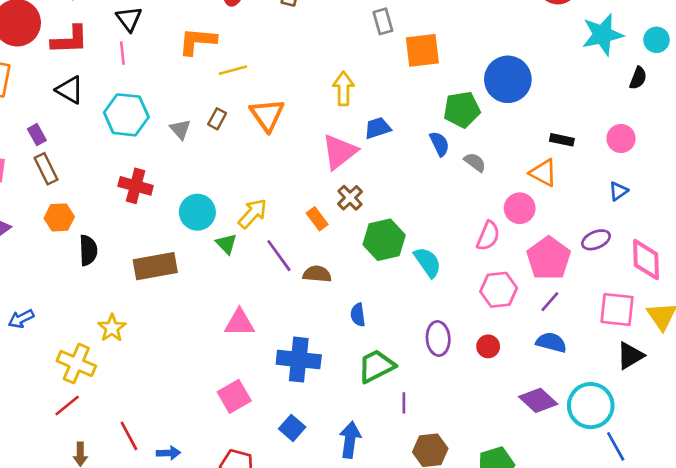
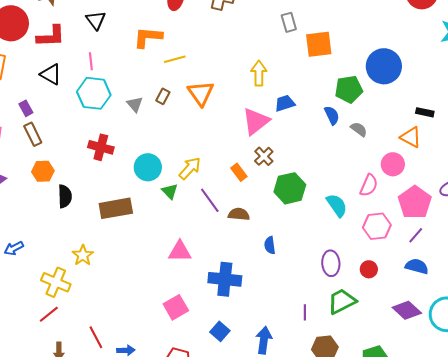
pink line: (122, 53) -> (91, 61), moved
cyan semicircle: (428, 262) -> (337, 205), moved
green trapezoid: (376, 366) -> (342, 301), moved

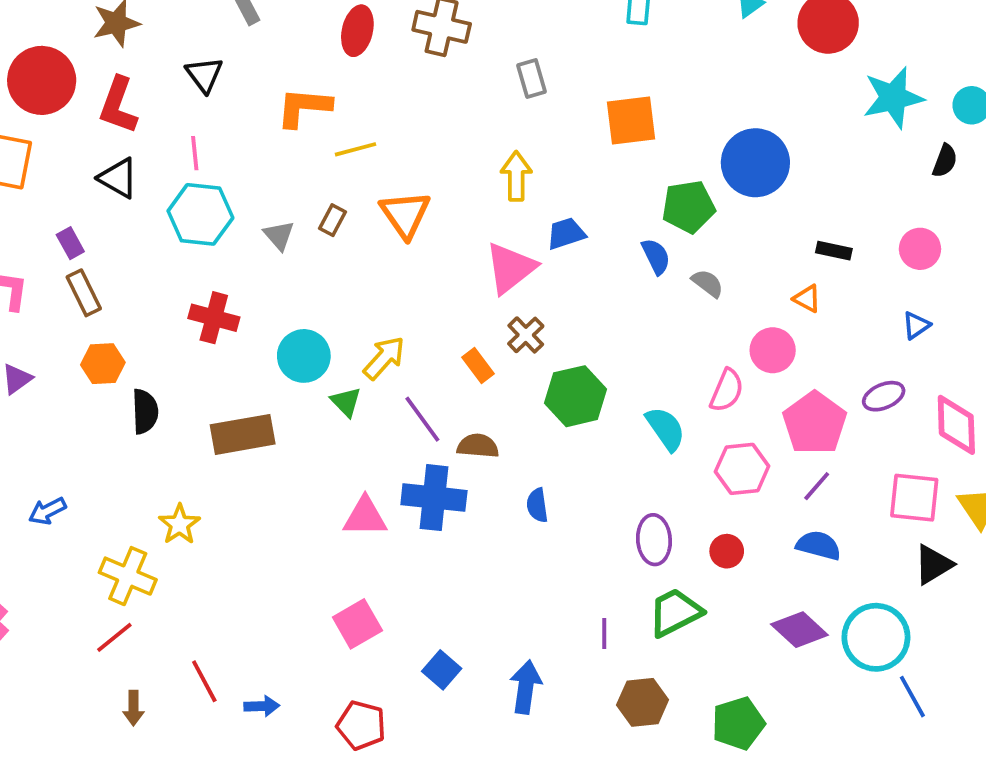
gray rectangle: (289, 22) -> (532, 78), moved
red L-shape: (51, 36) -> (118, 105), turned 112
orange triangle: (411, 137) -> (807, 299), size x0.7
blue cross: (225, 279) -> (434, 498), moved

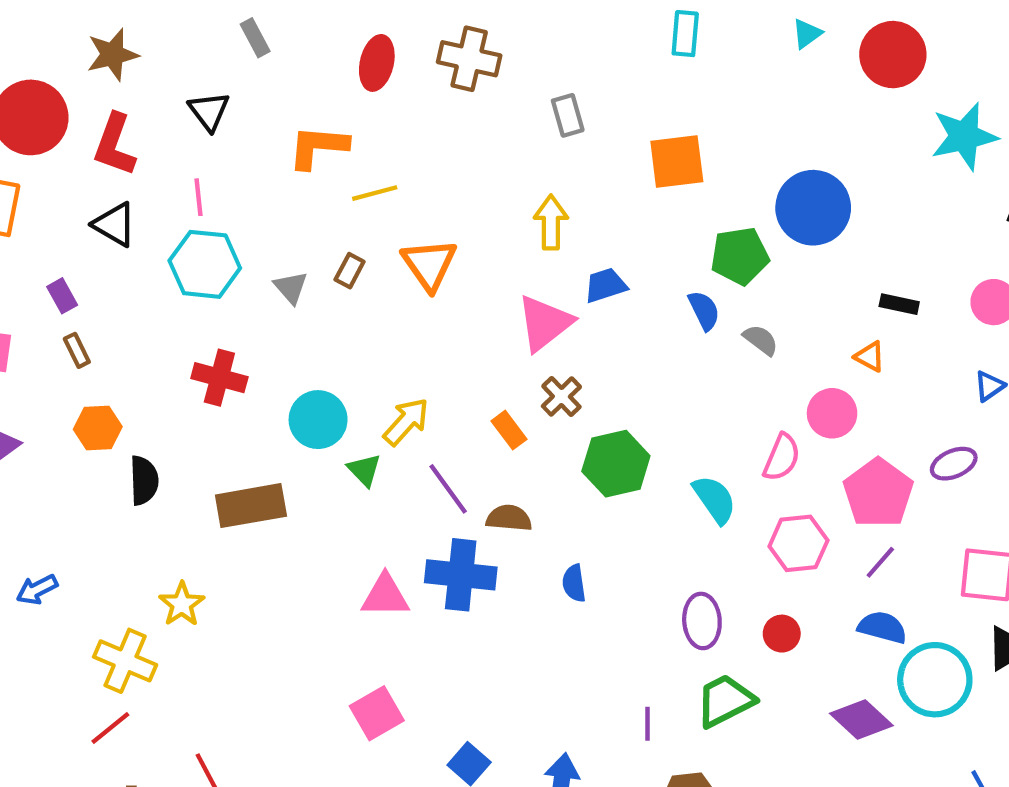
brown rectangle: (84, 293) -> (77, 350), size x0.7
cyan circle: (876, 637) -> (935, 680), moved

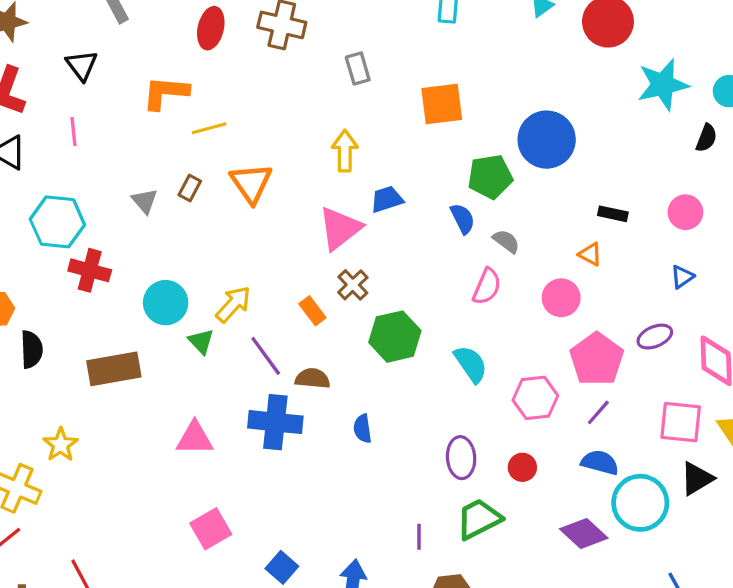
cyan hexagon: (205, 264) -> (57, 222), moved
pink semicircle: (782, 457) -> (487, 286), moved
pink triangle: (385, 596) -> (195, 438), moved

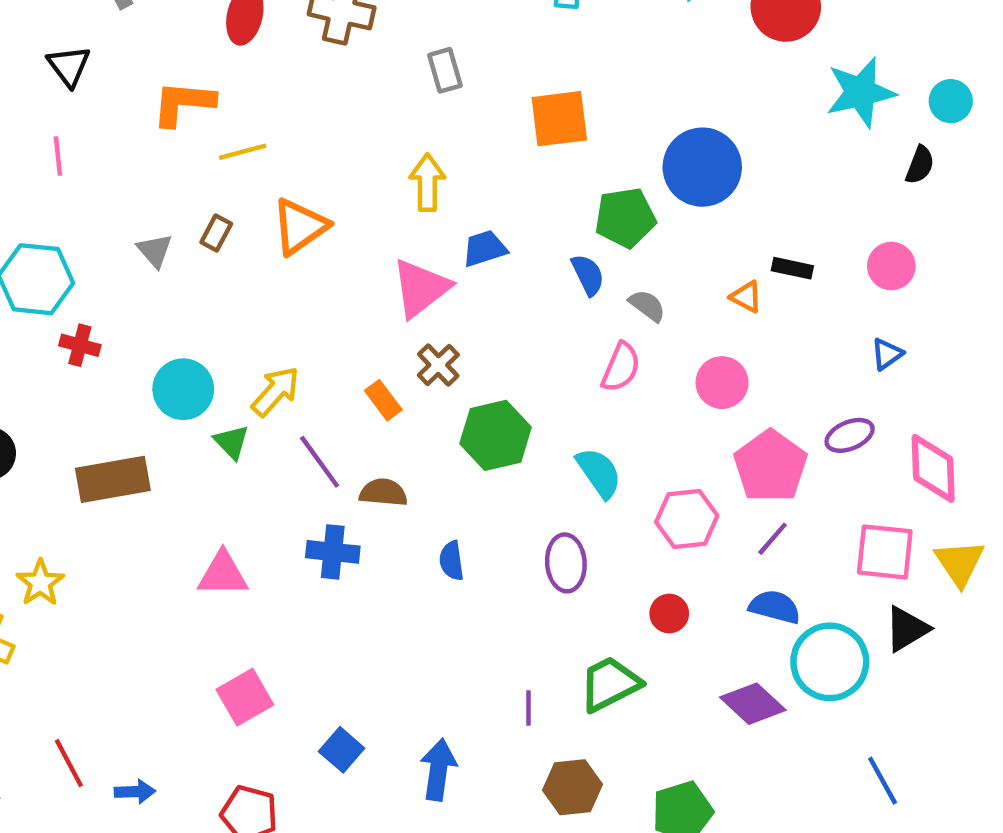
orange triangle: (251, 183) -> (300, 226), turned 30
orange triangle: (590, 254) -> (746, 297), moved
red cross: (90, 270) -> (80, 345), size x0.7
blue cross: (275, 422) -> (333, 552), size x0.7
purple ellipse: (461, 458) -> (566, 563), moved

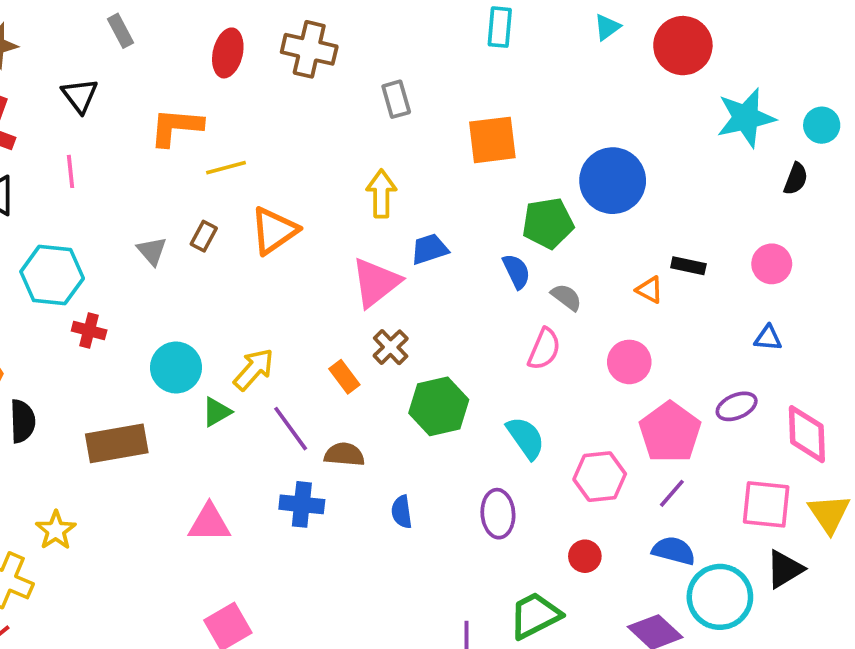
blue triangle: (887, 354) -> (768, 338), turned 40
green triangle: (232, 442) -> (217, 412), turned 44

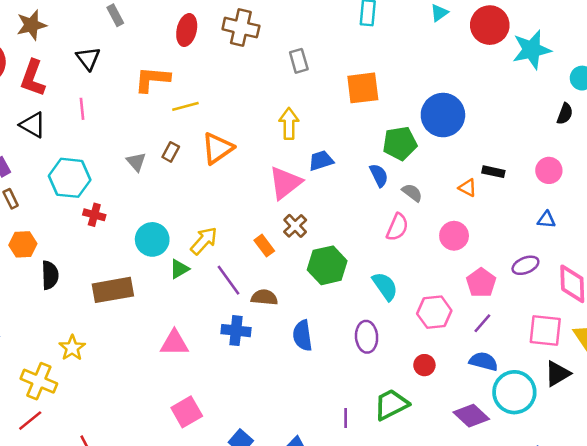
cyan star: (746, 118) -> (532, 50), moved
pink pentagon: (670, 432) -> (481, 283), size x0.7
blue semicircle: (402, 512) -> (302, 336), size x1.4

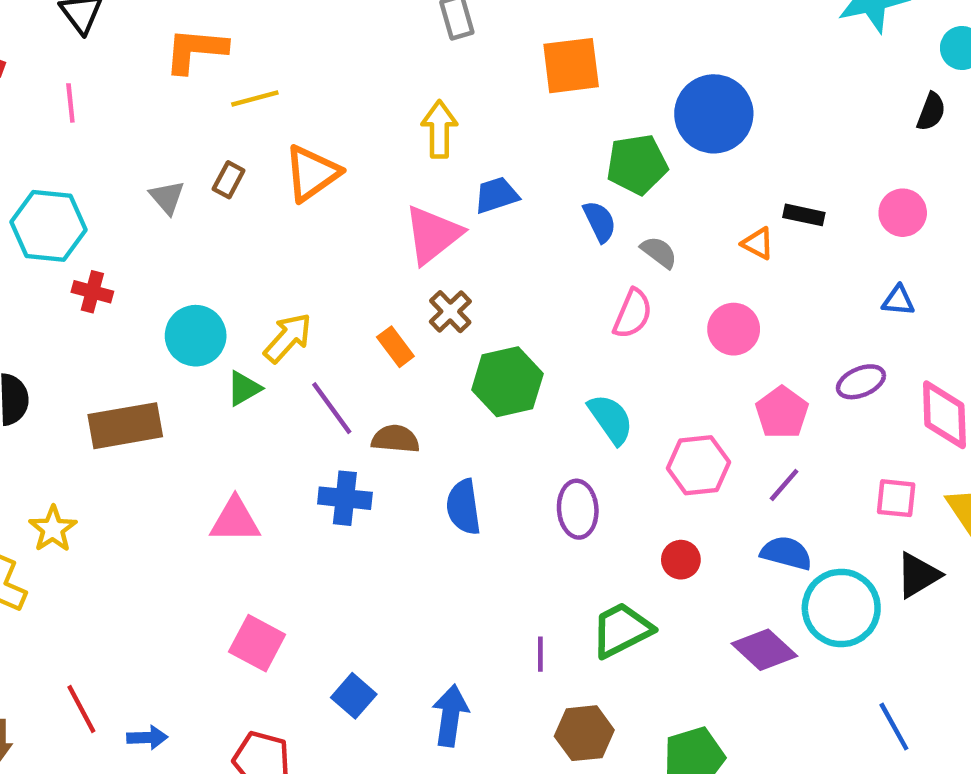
pink square: (545, 331) -> (896, 498), size x0.7
pink square: (187, 412) -> (257, 643), turned -32

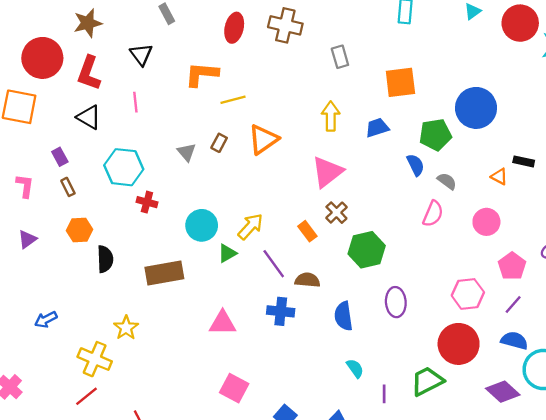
blue trapezoid: (496, 195) -> (377, 128), moved
cyan semicircle: (611, 419) -> (355, 368), moved, size x0.7
purple ellipse: (578, 509) -> (396, 302), moved
red circle: (681, 560) -> (459, 344), size x2.0

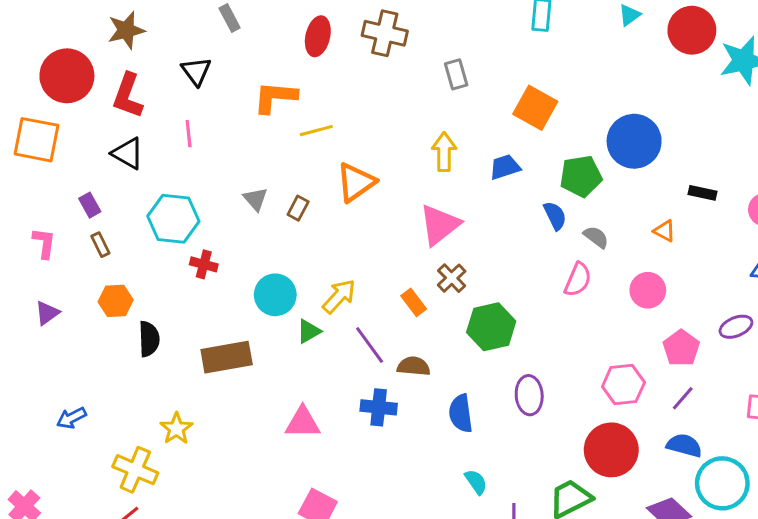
orange square: (400, 82) -> (535, 108), turned 36
brown rectangle: (219, 143) -> (298, 208), moved
black rectangle: (524, 161) -> (703, 193), moved

